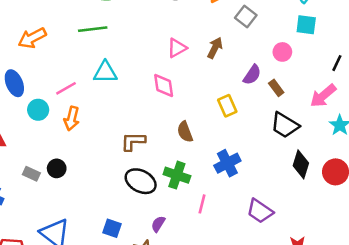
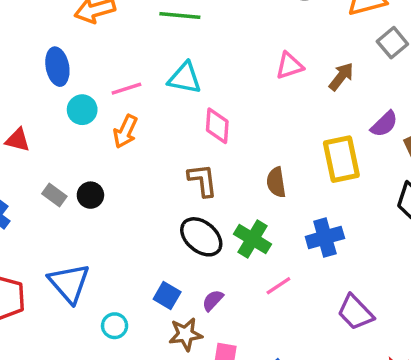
pink diamond: (164, 86) -> (217, 126), moved
yellow rectangle: (227, 106) -> (341, 159), size x1.5
brown L-shape: (133, 141) -> (203, 180), turned 70
pink line: (202, 204) -> (278, 286), turned 30
blue square: (112, 228) -> (167, 295), moved

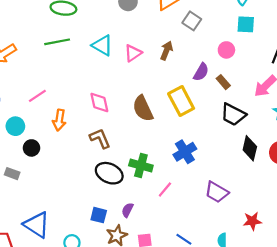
cyan triangle: (185, 78) -> (102, 45), moved, turned 35
cyan circle: (82, 110) -> (15, 126), moved
orange arrow: (125, 131) -> (59, 120), moved
brown semicircle: (276, 182) -> (143, 108), moved, size x1.4
black circle: (90, 195) -> (31, 148), moved

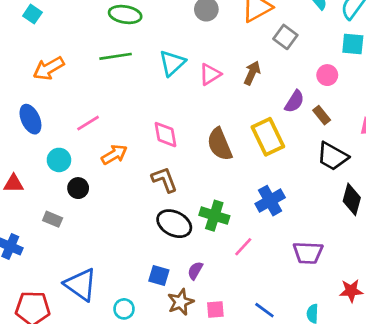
cyan triangle: (102, 45) -> (172, 63), turned 45
orange arrow: (59, 120) -> (114, 155), turned -132
purple trapezoid: (217, 192) -> (308, 253), turned -30

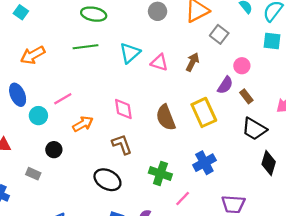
pink triangle: (210, 74) -> (159, 62), turned 48
pink circle: (327, 75) -> (242, 66), moved
cyan circle: (59, 160) -> (38, 116), moved
black ellipse: (174, 224) -> (107, 180), moved

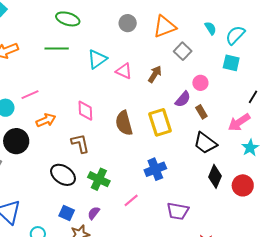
black circle: (54, 150) -> (16, 141), size x1.6
green cross: (160, 174) -> (99, 179), moved

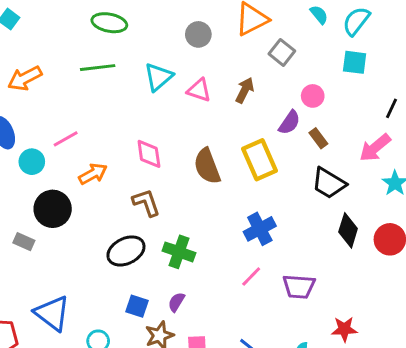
gray circle: (128, 23) -> (198, 34), moved
black ellipse: (63, 175) -> (126, 251), turned -55
pink line: (131, 200) -> (251, 276), moved

